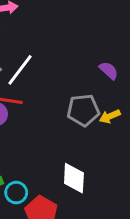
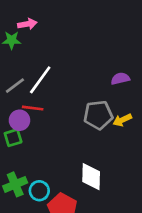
purple semicircle: (109, 70) -> (120, 79), turned -54

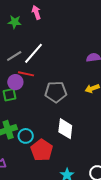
pink arrow: (27, 24) -> (36, 12), moved, turned -104
gray pentagon: (98, 115) -> (56, 92), moved

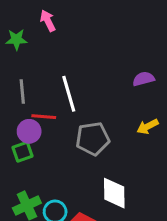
white line: (33, 53) -> (69, 94), moved, turned -50
gray line: (14, 56) -> (22, 92), turned -56

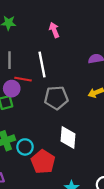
pink arrow: (48, 21) -> (54, 30), moved

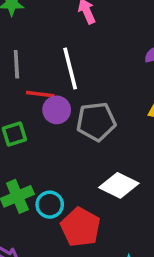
purple circle: (12, 89) -> (57, 110), moved
white diamond: (68, 138) -> (119, 185), turned -65

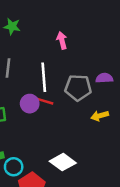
red line: (40, 94) -> (44, 101), moved
gray pentagon: (96, 122) -> (78, 88), moved

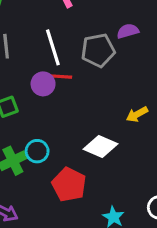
yellow arrow: (100, 116) -> (137, 114), moved
cyan circle: (14, 167) -> (37, 151), moved

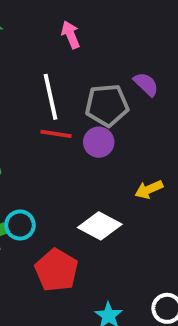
purple semicircle: (128, 31) -> (146, 84), turned 55
purple circle: (43, 84) -> (99, 142), moved

